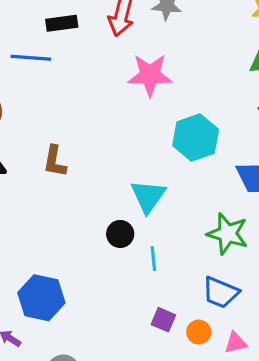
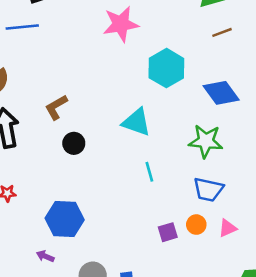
brown L-shape: (55, 161) -> (56, 107), turned 60
cyan triangle: (148, 196) -> (136, 122), turned -36
black circle: (120, 234) -> (74, 143), moved
purple square: (163, 320) -> (168, 232), moved, turned -30

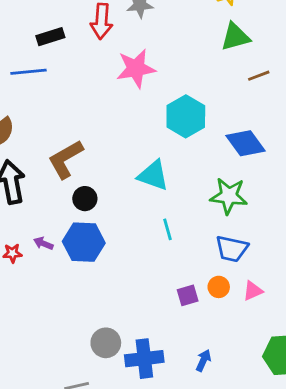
brown line: (222, 32) -> (259, 76), moved
brown L-shape: (56, 107) -> (66, 159), size x1.4
blue hexagon: (65, 219) -> (84, 242), moved
purple arrow: (45, 256) -> (43, 243), moved

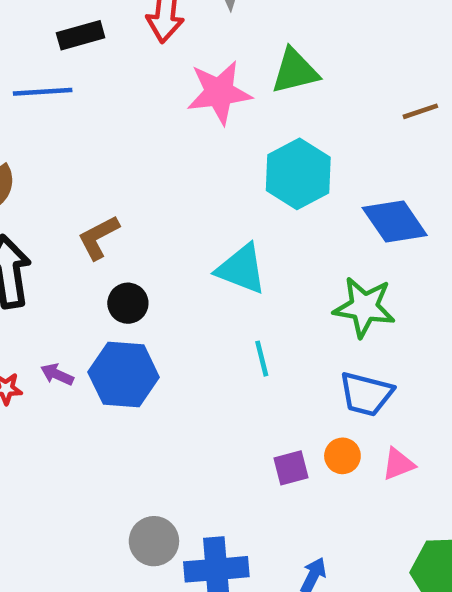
green triangle: (235, 37) -> (295, 71), moved
brown L-shape: (66, 159) -> (98, 237), size x0.7

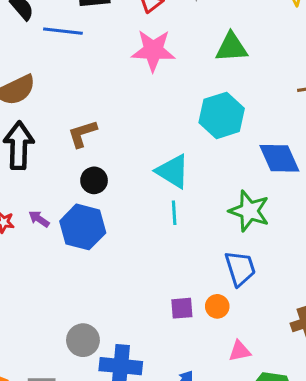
pink star: (219, 92) -> (153, 50), moved
cyan line: (262, 359) -> (174, 213), moved
blue trapezoid: (366, 394) -> (240, 268), turned -132
pink triangle: (398, 464) -> (240, 351), moved

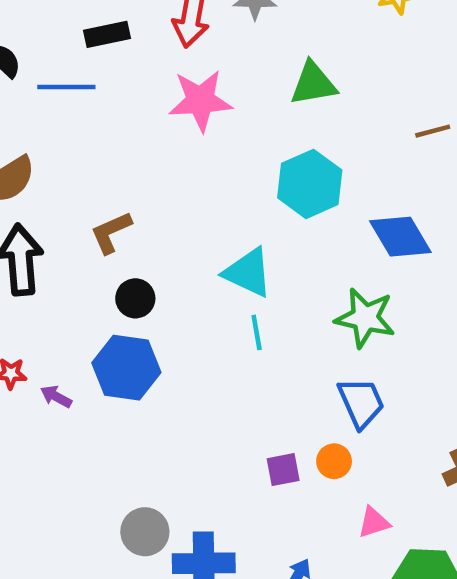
purple arrow: (39, 219) -> (56, 397), moved

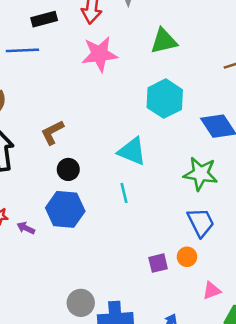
cyan line: (257, 332) -> (124, 193), moved

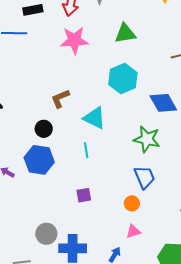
brown L-shape: (52, 132) -> (60, 99), moved
purple square: (158, 263) -> (84, 195), moved
pink triangle: (212, 291) -> (133, 231), moved

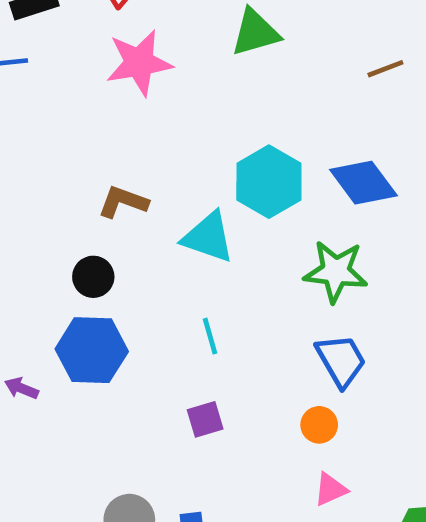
cyan hexagon: (123, 79) -> (269, 182), moved
brown L-shape: (60, 99) -> (123, 202), turned 50
cyan line: (86, 150) -> (210, 336), moved

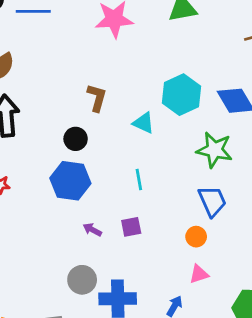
brown L-shape: (123, 202) -> (97, 98), turned 80
cyan triangle: (208, 237) -> (144, 123), size x0.7
purple arrow: (21, 388) -> (92, 230), moved

